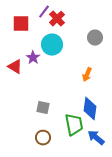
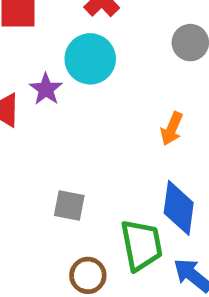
brown circle: (43, 138) -> (88, 275), moved

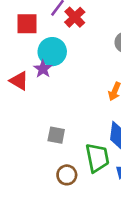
cyan circle: (90, 59) -> (52, 52), moved

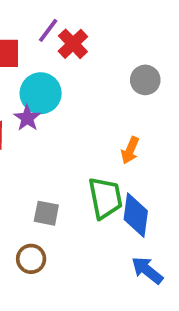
green trapezoid: (97, 158) -> (105, 198), moved
brown circle: (67, 175) -> (31, 259), moved

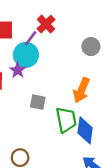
purple line: (48, 30) -> (31, 38), moved
orange arrow: (130, 150) -> (81, 90), size x1.5
gray square: (46, 213) -> (38, 102), moved

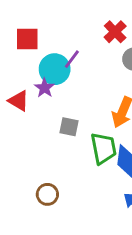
red cross: (46, 24) -> (115, 32), moved
purple line: (31, 38) -> (72, 59), moved

